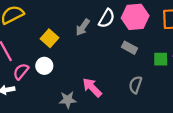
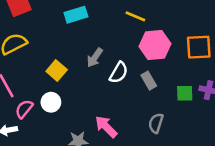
white semicircle: (107, 18) -> (119, 73), moved
gray rectangle: (130, 48) -> (149, 81), turned 32

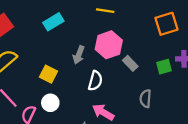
pink hexagon: (155, 45) -> (109, 45), moved
white semicircle: (119, 73) -> (95, 81), moved

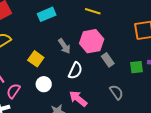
gray arrow: (79, 55) -> (64, 46), turned -63
gray semicircle: (146, 99) -> (116, 92), turned 133
white circle: (50, 103) -> (44, 84), moved

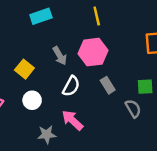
yellow line: (93, 11) -> (97, 16), turned 56
gray rectangle: (108, 60) -> (108, 85), moved
gray semicircle: (116, 92) -> (133, 108), moved

